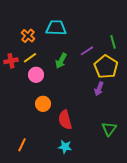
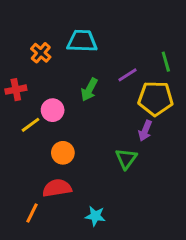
yellow line: (30, 58) -> (31, 125), moved
yellow pentagon: (106, 67) -> (155, 98), turned -30
red semicircle: (65, 120) -> (57, 188), moved, turned 96
green triangle: (109, 129) -> (126, 159), moved

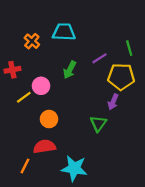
cyan star: (95, 216) -> (74, 168), size x1.6

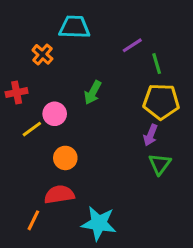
cyan trapezoid: (64, 32) -> (74, 27), moved
green line: (129, 48) -> (157, 64), moved
purple line: (99, 58) -> (132, 45), moved
green triangle: (98, 124) -> (160, 164), moved

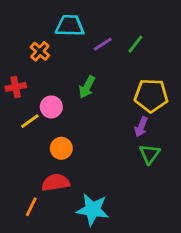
purple line: (132, 45) -> (103, 44), moved
green line: (157, 64) -> (135, 44), moved, turned 54

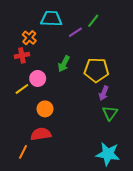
green line: (135, 44) -> (93, 21), moved
red cross: (16, 87) -> (22, 55), moved
yellow pentagon: (151, 96) -> (96, 70), moved
cyan star: (93, 210) -> (108, 154), moved

